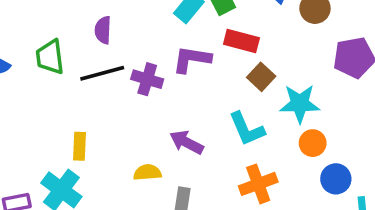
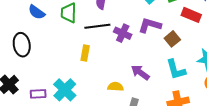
red rectangle: (241, 41) -> (191, 15), moved
brown square: (261, 77) -> (172, 39), moved
yellow rectangle: (80, 146) -> (85, 53), moved

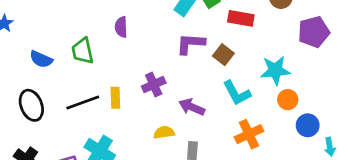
black line: (97, 26) -> (83, 103), moved
purple cross: (123, 33) -> (154, 85), moved, turned -36

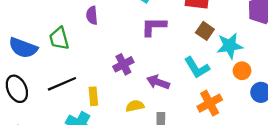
brown square: (223, 55) -> (205, 31), moved
blue semicircle: (41, 59) -> (23, 48), size x1.4
yellow rectangle: (115, 98) -> (93, 96), moved

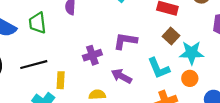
purple L-shape: (154, 26) -> (125, 41), moved
orange circle: (242, 71) -> (190, 78), moved

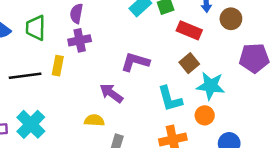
purple cross: (92, 55) -> (80, 40), moved
purple arrow: (121, 76) -> (111, 93), moved
yellow rectangle: (61, 80) -> (58, 66), moved

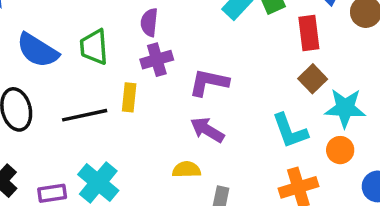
red rectangle: (189, 30) -> (309, 33), turned 65
purple L-shape: (135, 62) -> (209, 82), moved

